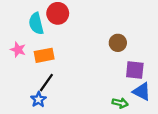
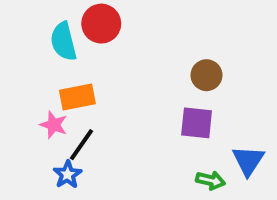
pink star: (18, 50) -> (54, 125), moved
purple square: (135, 70) -> (197, 123), moved
blue triangle: (142, 92) -> (248, 161), turned 36

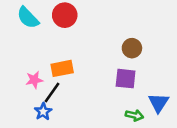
cyan semicircle: (64, 41) -> (28, 18), moved, turned -30
orange rectangle: (77, 97) -> (62, 68), moved
pink star: (54, 125) -> (34, 80), turned -30

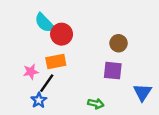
red circle: (65, 15) -> (62, 34), moved
cyan semicircle: (28, 18) -> (44, 23), moved
green arrow: (134, 115) -> (96, 104), moved

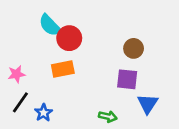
pink star: (31, 72) -> (17, 74), moved
black line: (47, 83) -> (20, 102), moved
blue triangle: (142, 92) -> (148, 104), moved

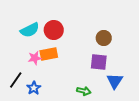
cyan semicircle: (50, 25) -> (30, 30), moved, turned -72
pink star: (17, 74) -> (35, 58), moved

